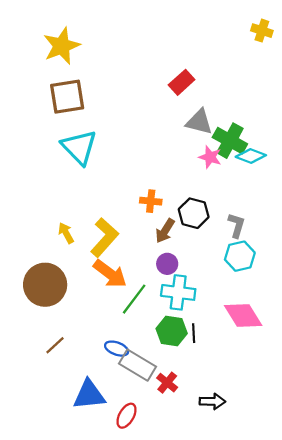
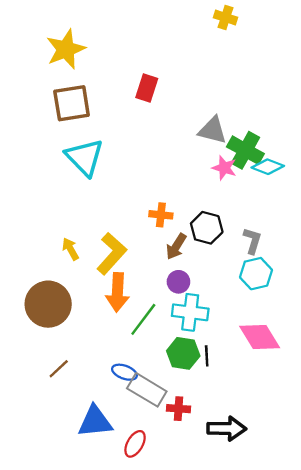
yellow cross: (262, 31) -> (225, 18), moved
red rectangle: (182, 82) -> (147, 88), moved, turned -30
orange arrow: (110, 274) -> (117, 292), turned 56
red cross: (167, 383) -> (178, 409), turned -35
black arrow: (212, 401) -> (227, 429), size x1.4

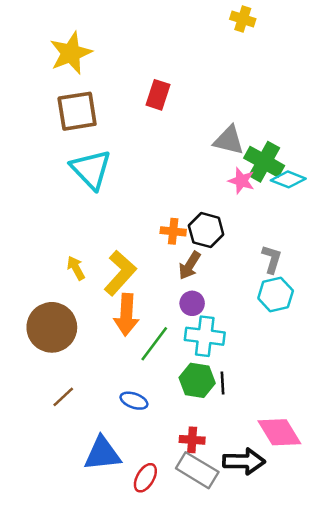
black hexagon: (207, 228) -> (206, 230), moved
pink diamond: (260, 337) -> (279, 432), moved
gray rectangle: (147, 390) -> (197, 470), moved

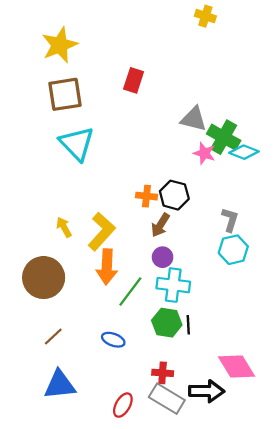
blue triangle: (102, 454) -> (60, 385), moved

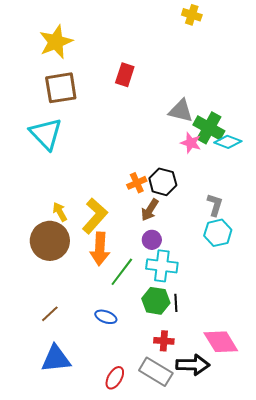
cyan triangle: (77, 144) -> (46, 134), moved
orange cross: (146, 196) -> (137, 183), turned -30
brown circle: (44, 278) -> (50, 241), moved
red cross: (163, 373) -> (164, 341), moved

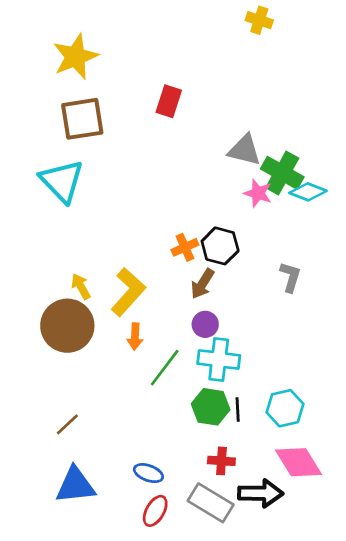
cyan hexagon: (218, 233) -> (285, 408), moved
orange arrow: (100, 249) -> (135, 337), size x0.6
blue ellipse: (106, 317) -> (148, 473), moved

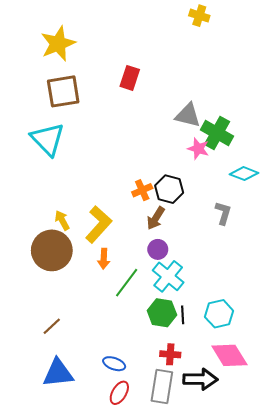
cyan diamond: (308, 192) -> (244, 174), moved
cyan cross: (219, 359) -> (168, 276), turned 32
gray rectangle: (211, 503) -> (162, 387), turned 68

